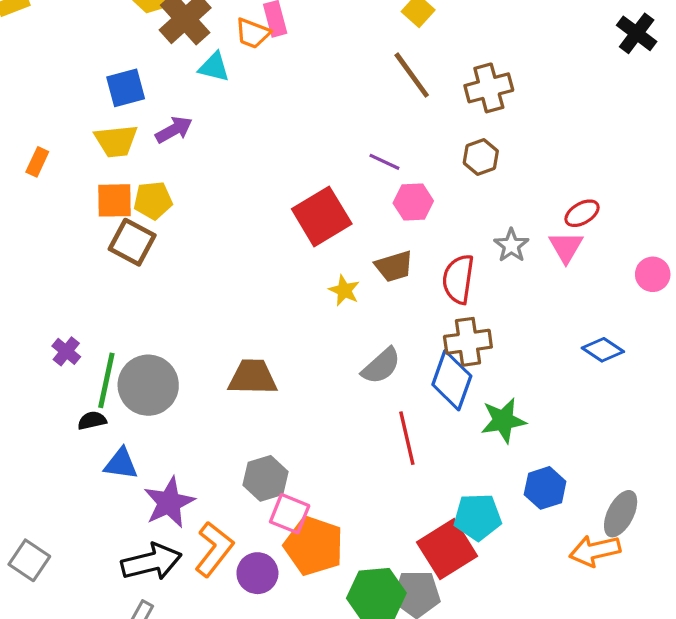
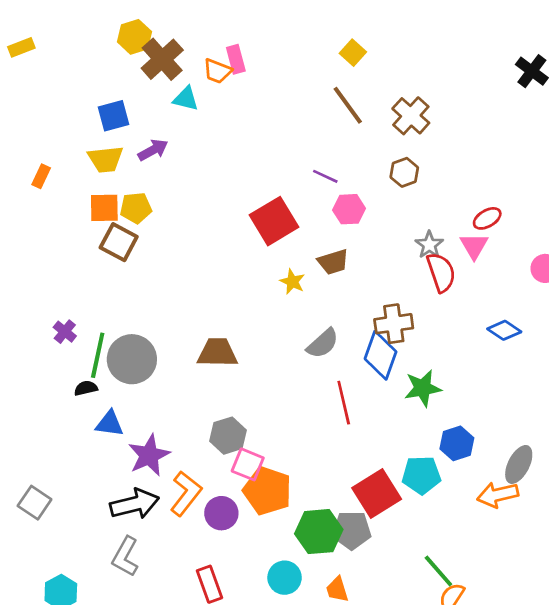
brown cross: (489, 88) -> (411, 116), turned -33
red semicircle: (458, 279) -> (441, 272), moved, turned 153
cyan pentagon: (478, 517) -> (421, 475), moved

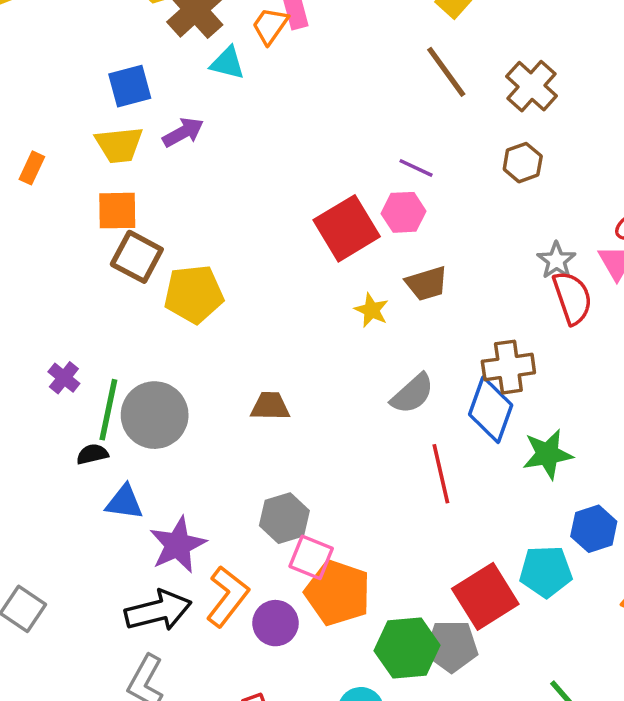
orange trapezoid: (217, 71) -> (270, 26), turned 104
yellow pentagon: (136, 208) -> (194, 294), moved, size x1.4
pink hexagon: (349, 209) -> (404, 212), moved
brown trapezoid: (217, 353) -> (270, 406), size x0.7

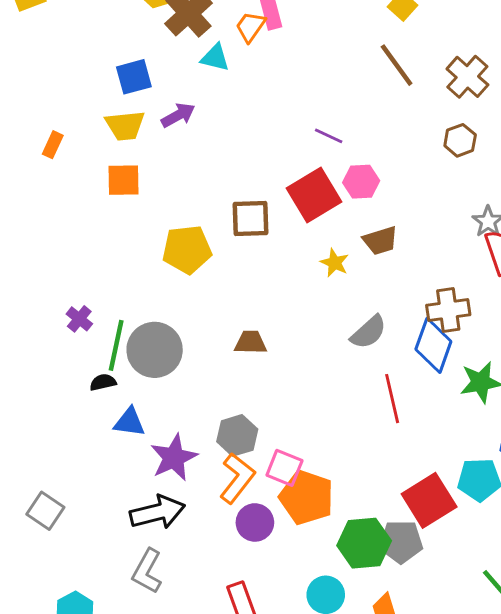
purple line: (416, 168) -> (329, 136), moved
brown square: (137, 257) -> (250, 219), moved, turned -30
gray hexagon: (284, 518) -> (237, 435), moved
orange L-shape: (227, 596) -> (237, 478), moved

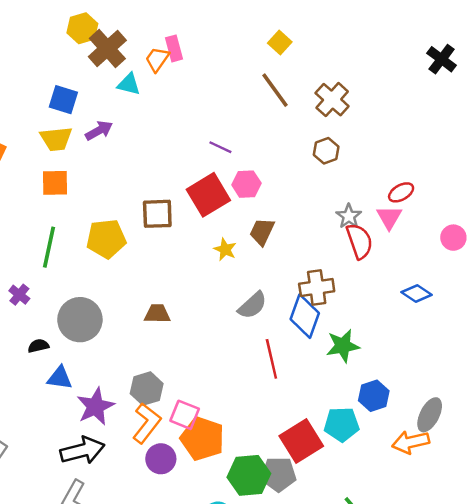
blue square: (134, 77) -> (63, 100), turned 32
brown trapezoid: (380, 241) -> (262, 232), turned 132
green line: (116, 345) -> (49, 247), moved

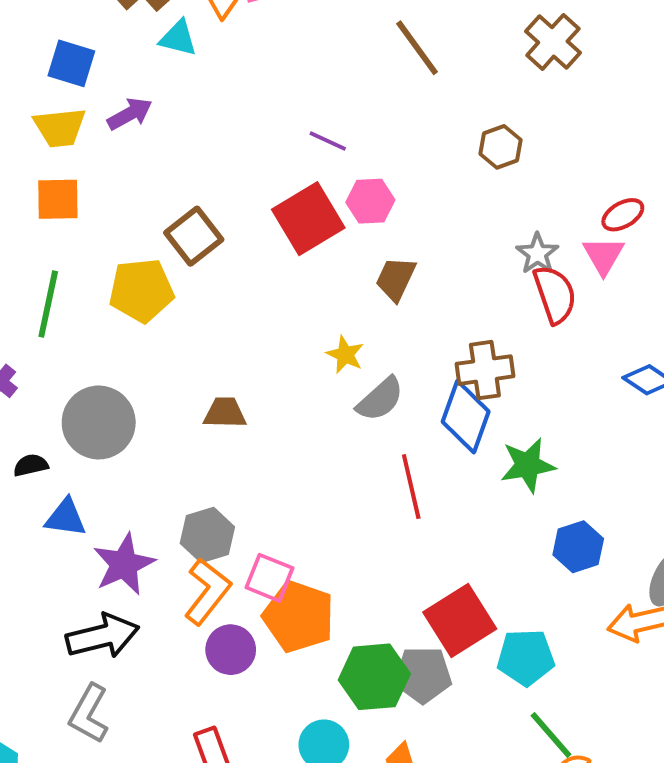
brown cross: (332, 100) -> (553, 42), moved
brown square: (157, 214) -> (194, 236), moved, turned -36
yellow star: (225, 249) -> (345, 355), moved
cyan pentagon: (342, 424) -> (526, 657), moved

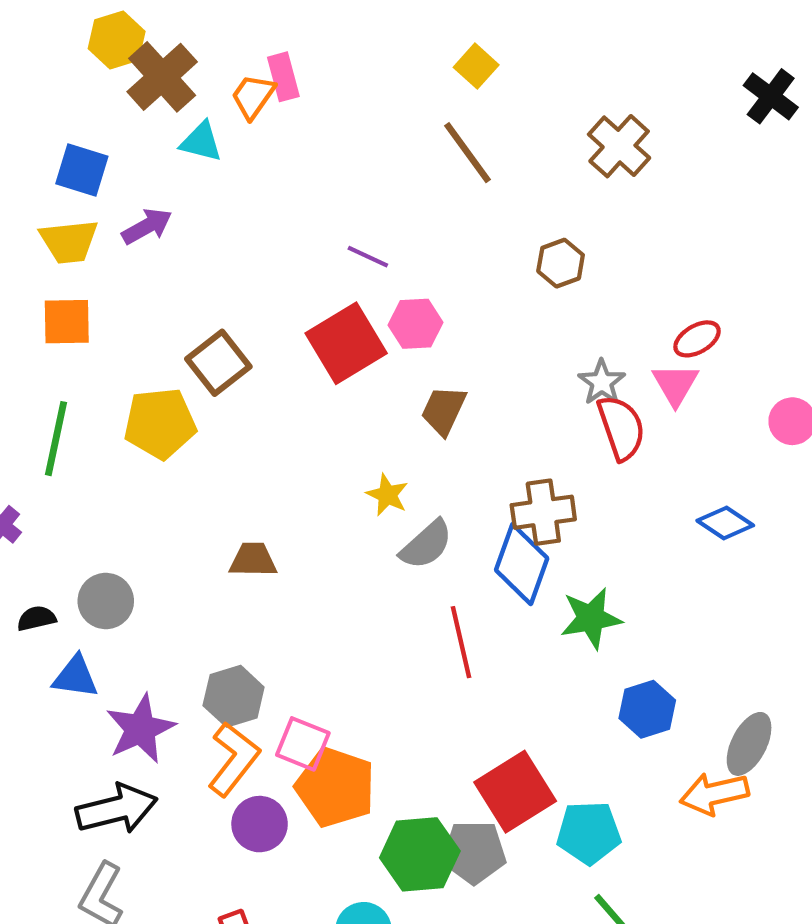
gray circle: (99, 422) -> (106, 601), moved, size x0.7

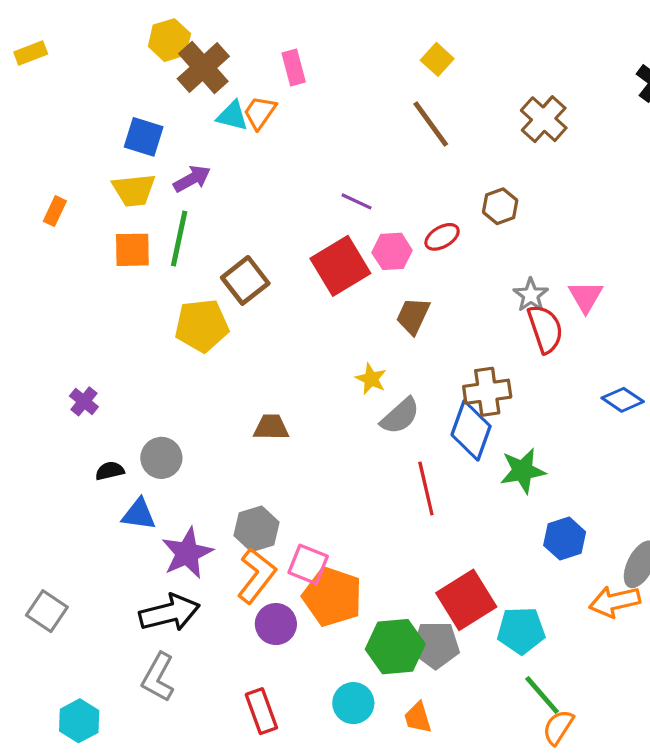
orange trapezoid: (253, 96) -> (260, 113), moved
red ellipse: (697, 339) -> (442, 237), moved
green line: (56, 439) -> (179, 238), moved

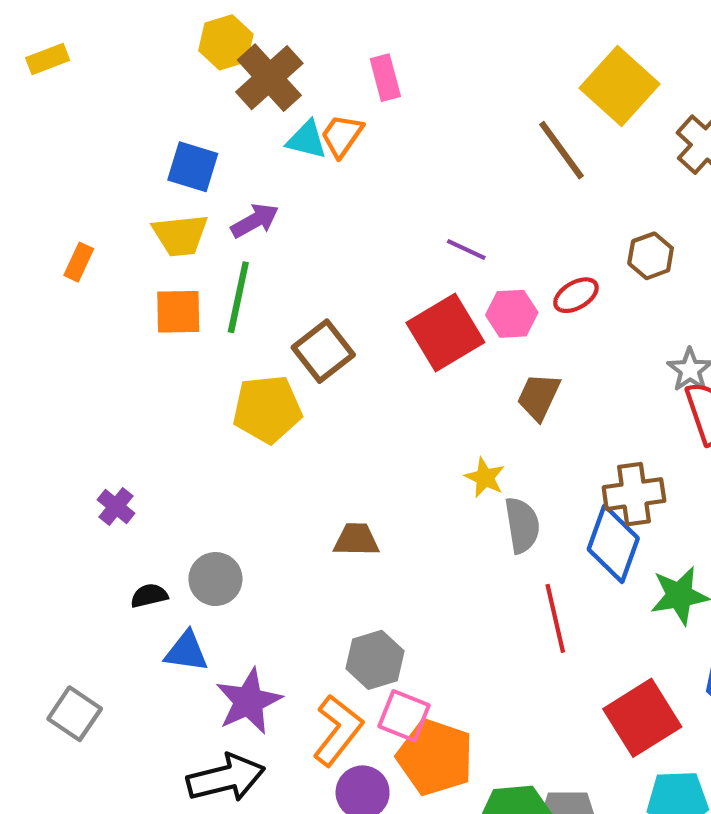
yellow square: (437, 59) -> (619, 86), moved, size x1.8
gray semicircle: (400, 416) -> (522, 525), turned -57
gray hexagon: (257, 529) -> (375, 660), moved
red square: (466, 600) -> (642, 718), moved
gray square: (47, 611) -> (75, 714), moved

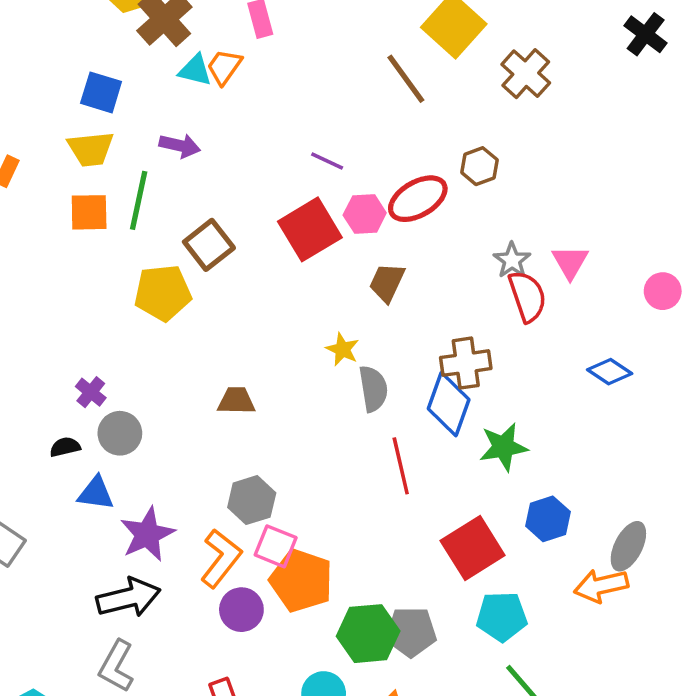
purple arrow: (255, 221) -> (180, 146), moved, turned 42
red ellipse: (576, 295) -> (418, 199), size x1.6
purple cross: (116, 507) -> (91, 392), moved

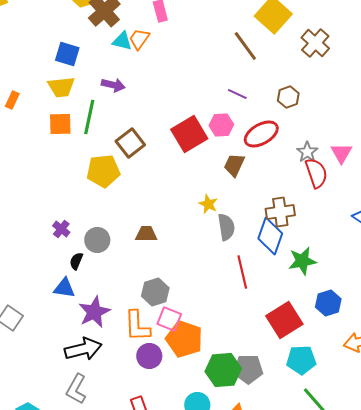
purple line: (327, 161) -> (237, 94), moved
red ellipse: (418, 199) -> (261, 134), moved
gray circle: (120, 433) -> (97, 240), moved
black semicircle: (65, 447) -> (76, 261), moved, turned -54
orange L-shape: (221, 558) -> (137, 326), turned 140

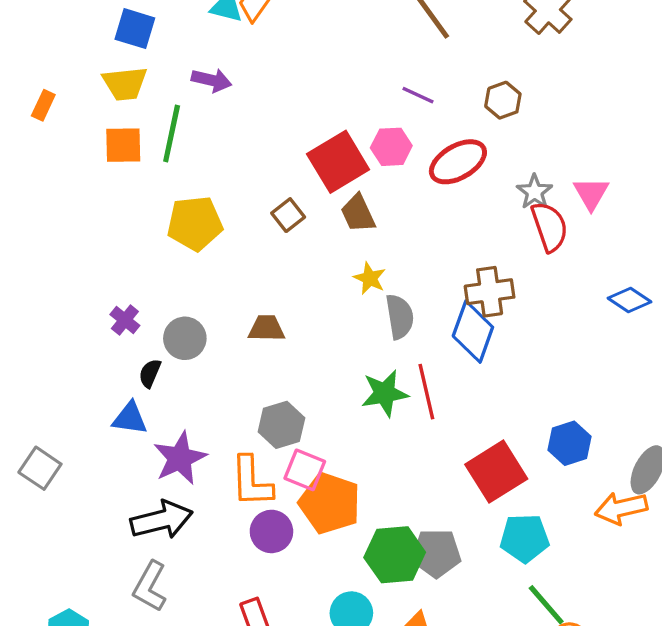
brown square: (130, 143) -> (288, 215), moved, size x0.7
brown trapezoid: (234, 165) -> (358, 213), moved, turned -50
green star: (302, 261) -> (385, 393), moved

